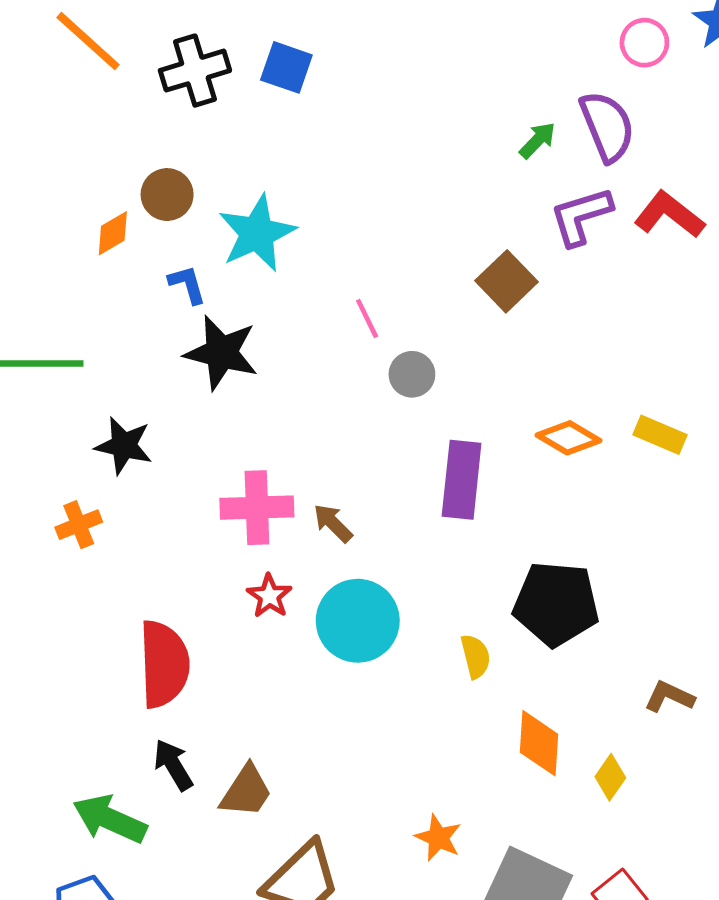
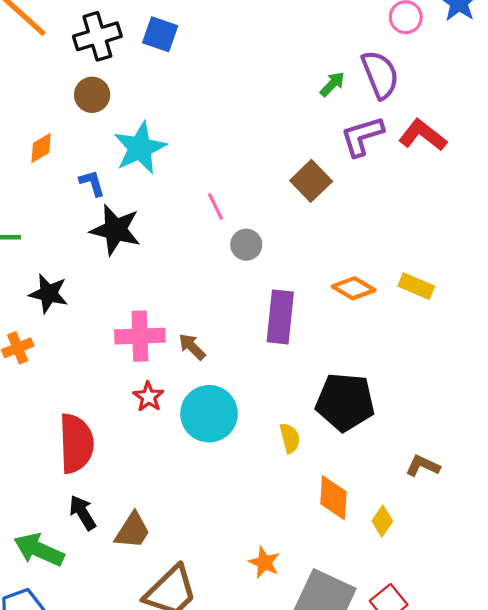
brown circle: (167, 195) -> (92, 95), moved

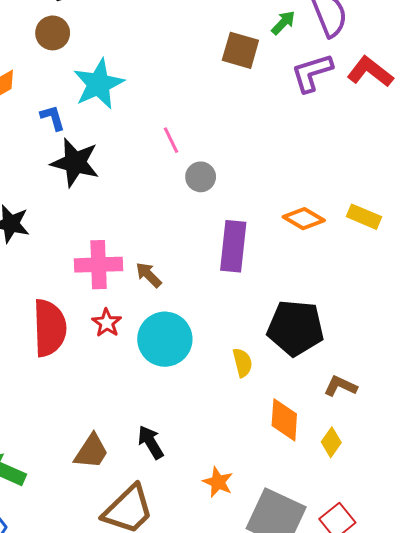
brown square: (311, 181) -> (240, 50), moved, turned -30
red semicircle: (76, 443) -> (50, 328), moved
brown L-shape: (423, 466) -> (340, 386), moved
black arrow: (83, 513) -> (151, 442), moved

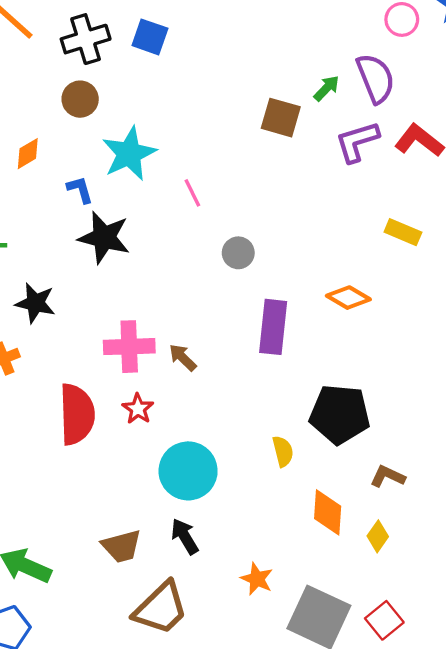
pink line: (171, 140) -> (192, 193), moved
yellow rectangle: (364, 217) -> (403, 232), moved
cyan circle: (165, 339) -> (188, 471), moved
brown trapezoid: (91, 451) -> (122, 546), turned 42

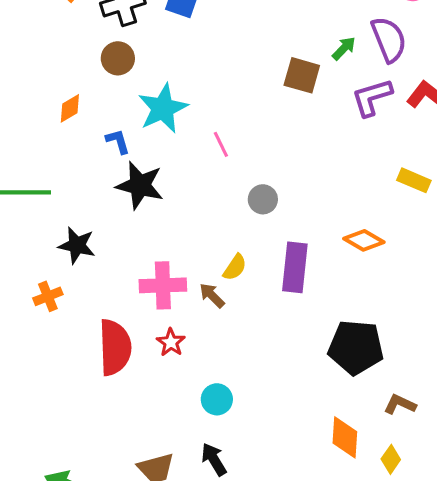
yellow semicircle: (283, 451) -> (235, 267), moved, turned 48
cyan circle: (188, 471) -> (217, 399), size x0.6

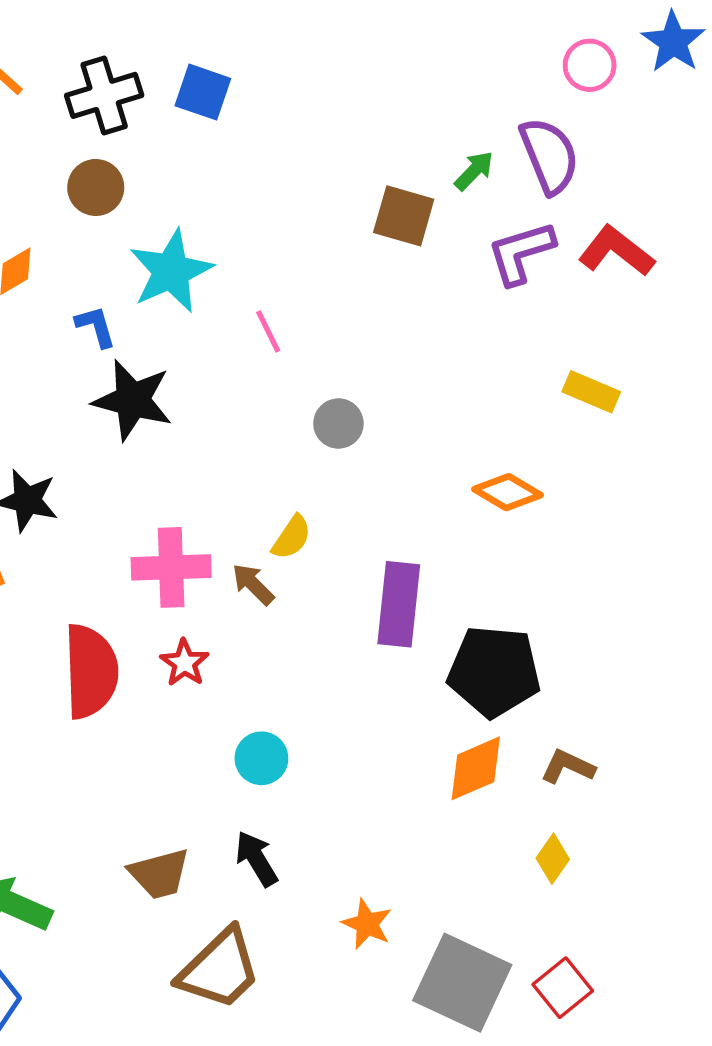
purple rectangle: (295, 267) -> (399, 604), moved
orange diamond: (345, 437) -> (476, 768), moved, turned 63

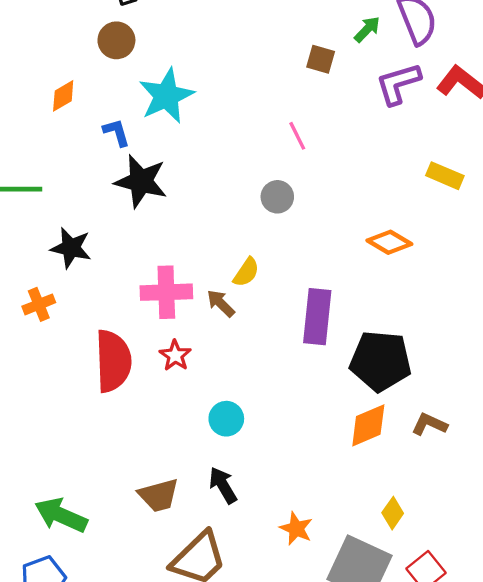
brown square: (404, 216) -> (321, 59), size x0.7
pink line: (268, 331) -> (297, 136), moved
yellow diamond: (553, 859) -> (393, 513), moved

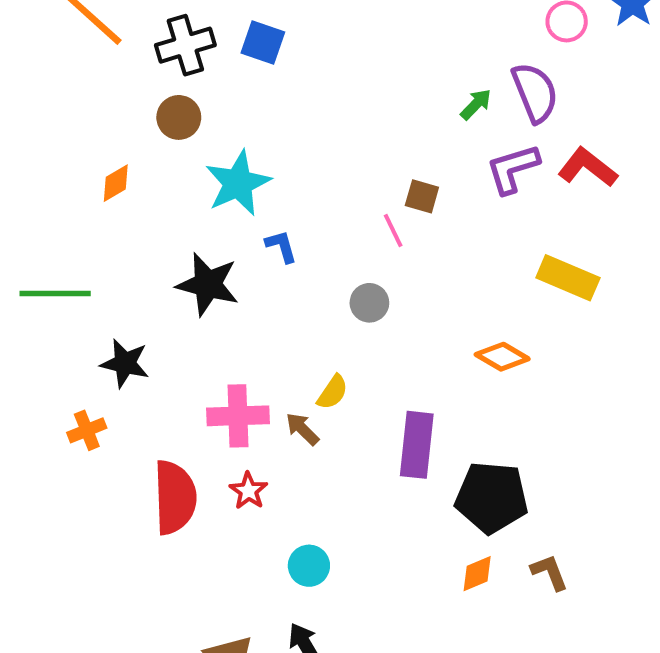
brown square: (321, 59) -> (422, 196), moved
blue L-shape: (116, 132) -> (281, 246), moved
yellow rectangle: (445, 176) -> (568, 278), size x1.4
brown L-shape: (429, 424) -> (549, 572), turned 44
orange diamond: (368, 425) -> (477, 574), size x0.7

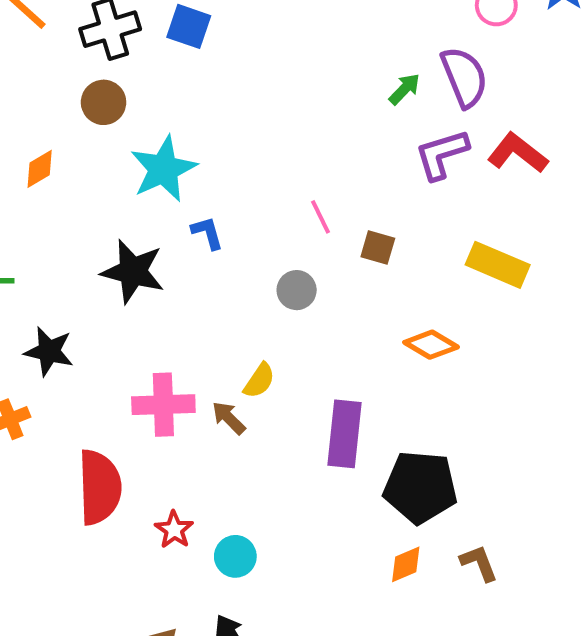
brown square: (422, 196) -> (378, 247), moved
red star: (248, 491) -> (174, 530), moved

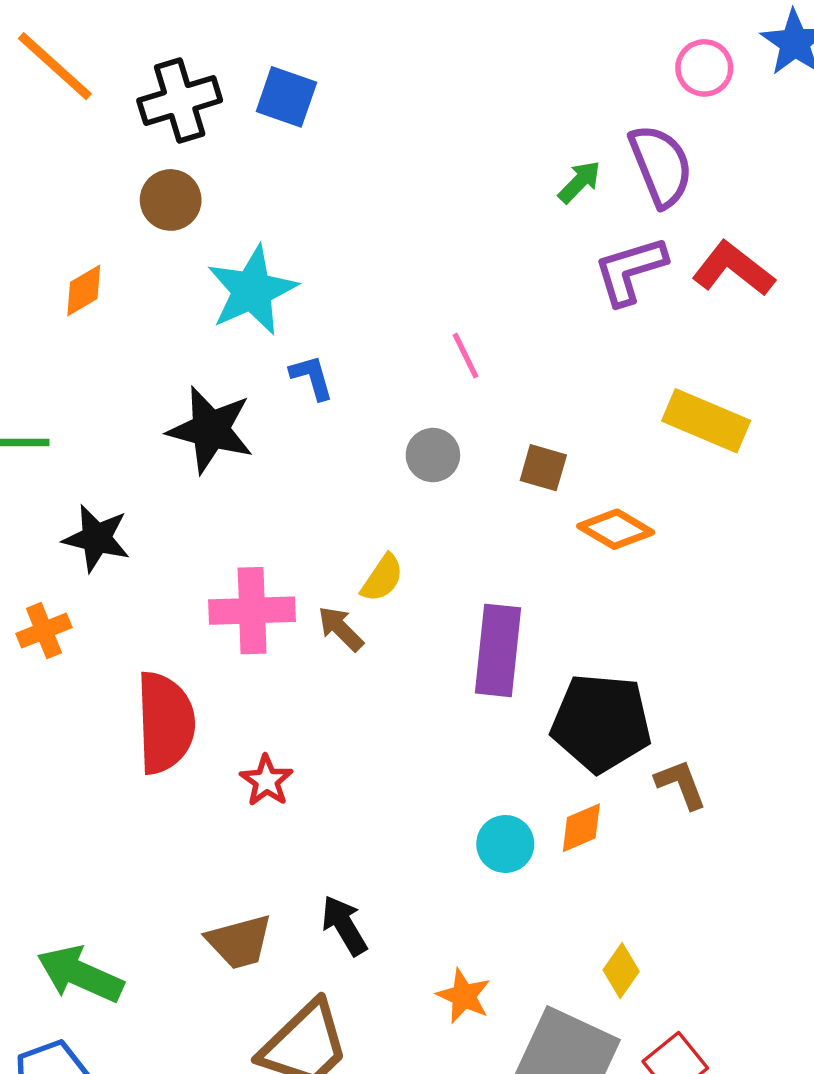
brown square: (378, 247) -> (543, 468), moved
cyan circle: (235, 556) -> (505, 844), moved
brown L-shape: (479, 563) -> (681, 784), moved

